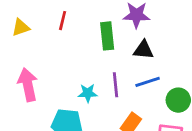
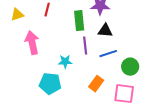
pink arrow: (28, 85) -> (32, 43), moved
purple line: (116, 85) -> (85, 46), moved

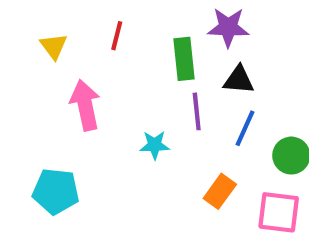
yellow triangle: (17, 15) -> (54, 46), turned -48
blue line: (108, 54) -> (245, 128), turned -48
cyan pentagon: (50, 84) -> (56, 191), moved

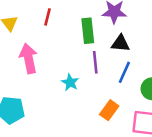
cyan star: (155, 145) -> (70, 82), turned 30

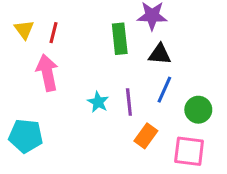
red line: (47, 17) -> (53, 33), moved
purple line: (95, 62) -> (129, 102), moved

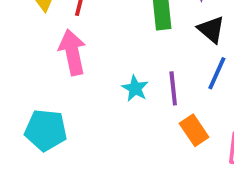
black triangle: (160, 54) -> (211, 29), turned 35
orange rectangle: (146, 136) -> (194, 130), turned -70

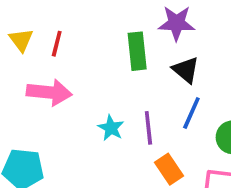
pink arrow: (72, 52) -> (49, 92), turned 108

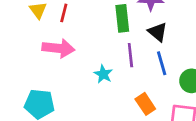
blue line: (191, 113) -> (162, 63), turned -40
purple line: (148, 128) -> (130, 55), moved

